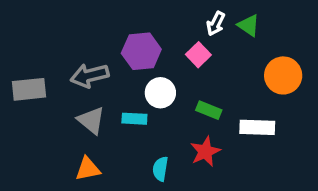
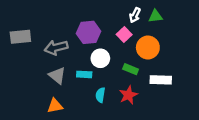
green triangle: (249, 25) -> (155, 16), turned -40
orange circle: (283, 75) -> (148, 47), moved
gray rectangle: (29, 89) -> (20, 37), moved
cyan semicircle: (160, 169) -> (100, 95), moved

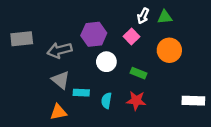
orange circle: (148, 47) -> (169, 50), moved
cyan rectangle: (84, 74) -> (81, 93), moved
white rectangle: (161, 80) -> (193, 101), moved
red star: (128, 95) -> (136, 101), turned 30

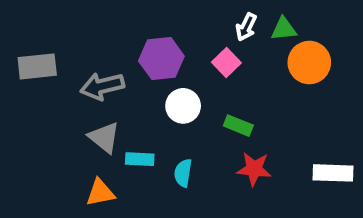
orange circle: (169, 50) -> (309, 62), moved
red star: (136, 101) -> (254, 169), moved

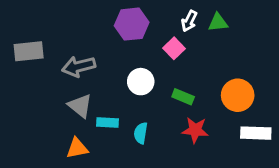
purple hexagon: (161, 59) -> (132, 24), moved
orange circle: (309, 62) -> (238, 95), moved

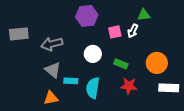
white arrow: (189, 21) -> (133, 31), moved
pink square: (174, 48) -> (115, 32), turned 32
cyan semicircle: (141, 133) -> (93, 88), size x1.5

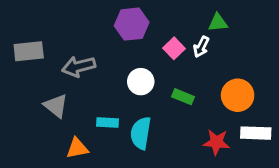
pink square: (115, 32) -> (174, 48), turned -32
gray triangle: (53, 70) -> (56, 106), moved
red star: (129, 86) -> (216, 142), moved

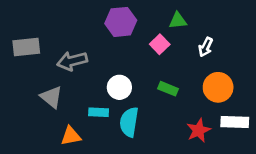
green triangle: (218, 23) -> (178, 21), moved
white arrow: (201, 47) -> (206, 47), moved
white circle: (141, 82) -> (119, 87), moved
red star: (216, 142) -> (199, 130), turned -30

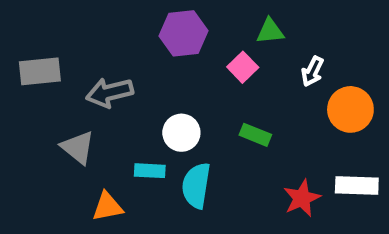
orange circle: (218, 87) -> (350, 109), moved

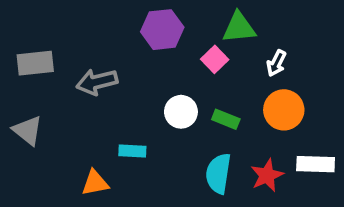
green triangle: (270, 31) -> (239, 28), size x1.4
orange circle: (350, 109) -> (284, 110), moved
white circle: (181, 133) -> (181, 112), moved
gray triangle: (78, 147) -> (28, 130), moved
cyan semicircle: (196, 186) -> (218, 173), moved

